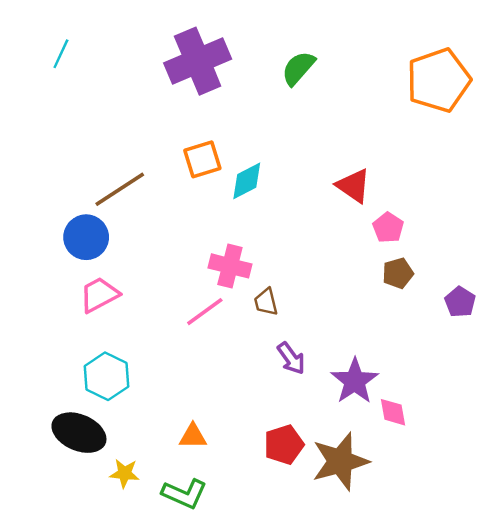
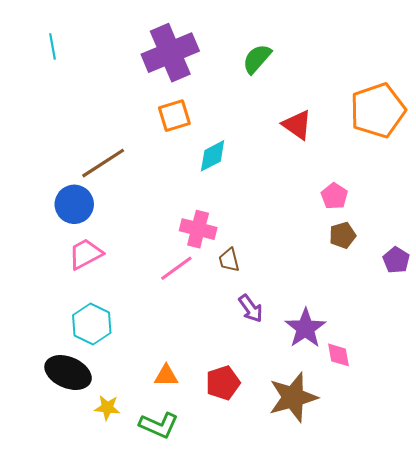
cyan line: (61, 54) -> (53, 46), turned -35
orange pentagon: (439, 80) -> (378, 110), moved
orange square: (202, 159) -> (174, 116), moved
red triangle: (353, 186) -> (297, 125), moved
red pentagon: (284, 445) -> (223, 383), moved

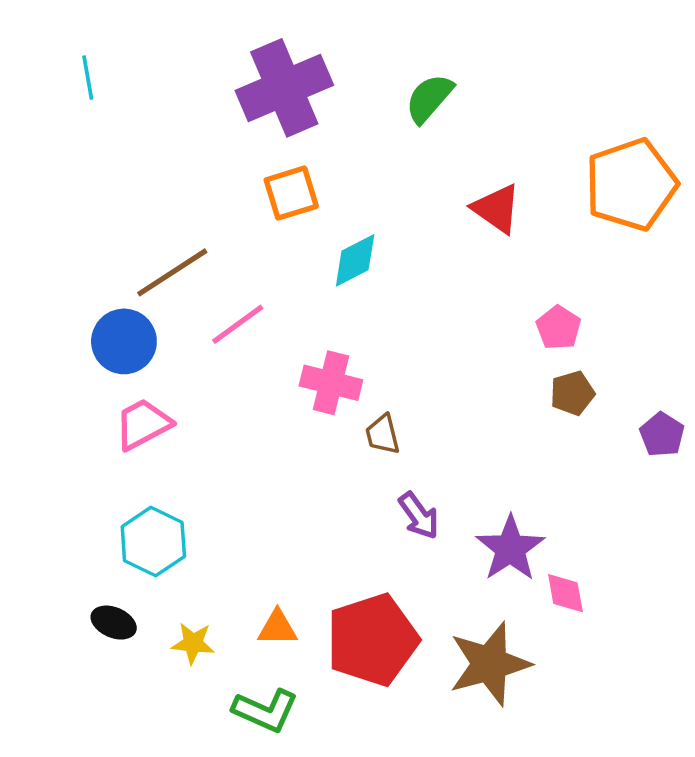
pink line: (176, 268) -> (238, 324), moved
black ellipse: (68, 373) -> (114, 623), size x0.6
red pentagon: (223, 383) -> (372, 640), size x1.6
yellow star: (107, 408) -> (193, 643), moved

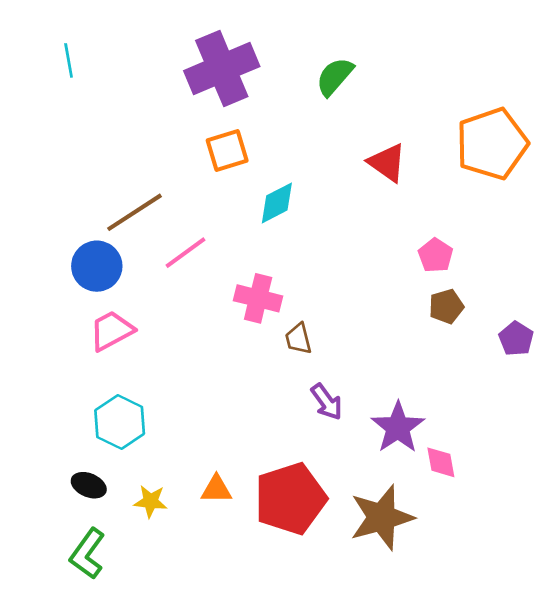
green L-shape: (265, 710) -> (87, 554), moved, turned 102

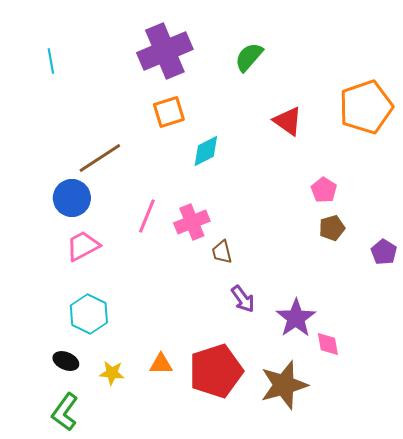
cyan line: (69, 60) -> (51, 61), moved
pink line: (185, 253) -> (147, 216), moved, turned -32
pink cross: (258, 298) -> (192, 222), turned -36

